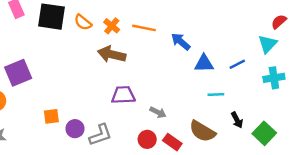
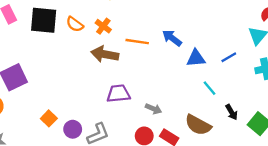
orange line: (144, 28) -> (137, 42), moved
cyan line: (216, 95) -> (209, 88), turned 56
orange square: (51, 116) -> (49, 118), turned -35

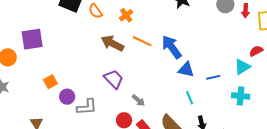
orange cross: (103, 26) -> (126, 15), moved
blue arrow: (172, 38) -> (172, 47), size x1.4
purple trapezoid: (118, 94) -> (114, 79), turned 35

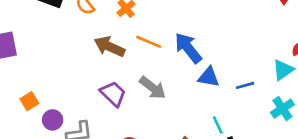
cyan cross: (241, 96) -> (282, 109), turned -36
cyan line: (190, 98) -> (218, 125), moved
gray arrow: (138, 100) -> (153, 88), moved, size x1.5

